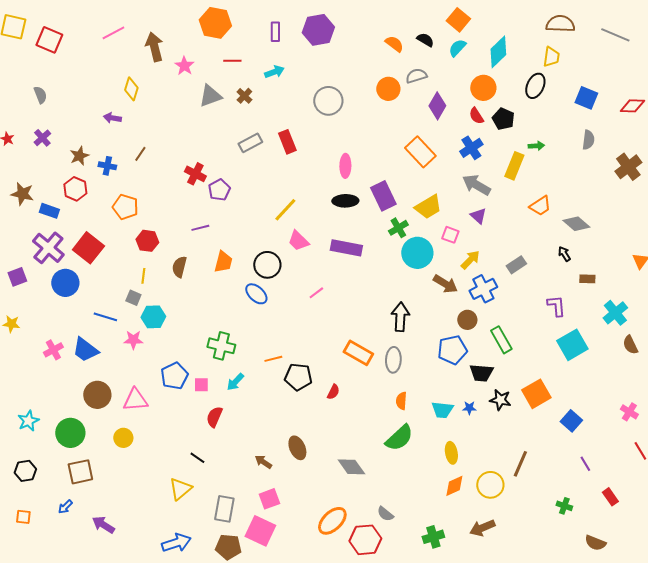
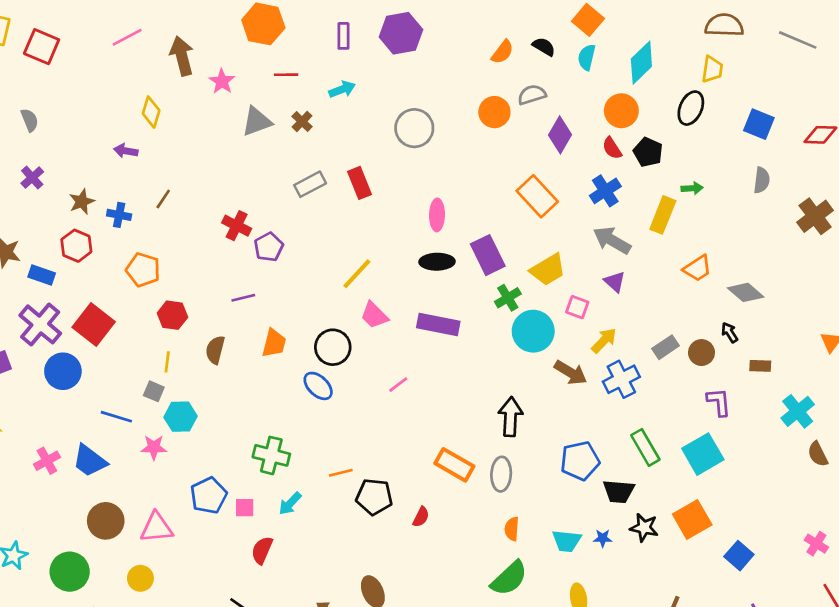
orange semicircle: (394, 44) -> (502, 52), turned 90
cyan semicircle: (457, 48) -> (587, 57), turned -30
brown circle: (467, 320) -> (702, 353), moved
cyan square: (572, 345) -> (703, 454), moved

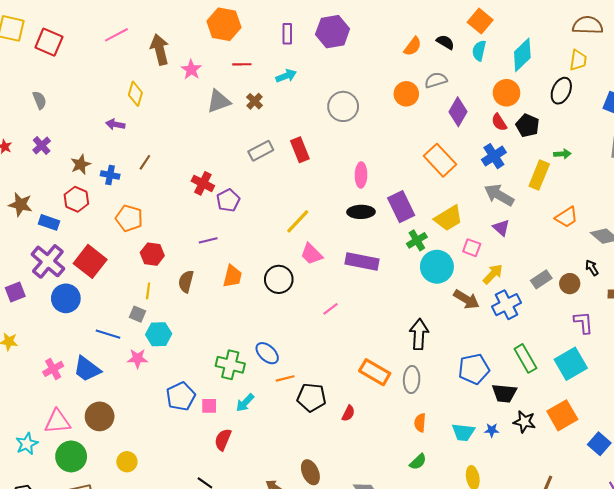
blue ellipse: (318, 386) -> (267, 353), moved
pink triangle: (156, 528) -> (57, 422), moved
green semicircle: (509, 578) -> (418, 462), size x0.6

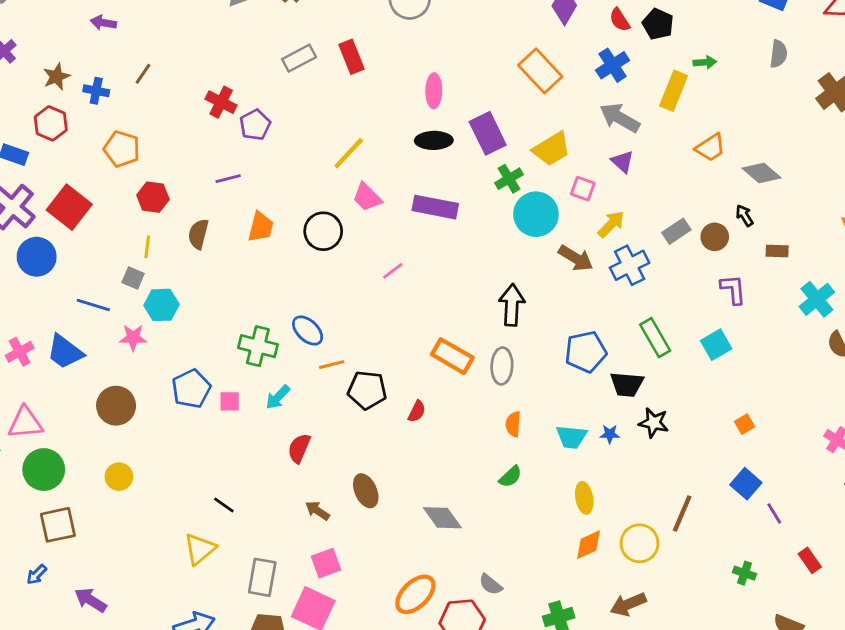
cyan square: (571, 364) -> (716, 345), size x0.7
orange square: (562, 415) -> (744, 424), moved, size x0.5
brown circle: (100, 416) -> (116, 406), moved
red semicircle: (223, 440) -> (299, 448), moved
blue square: (599, 444) -> (746, 484), moved

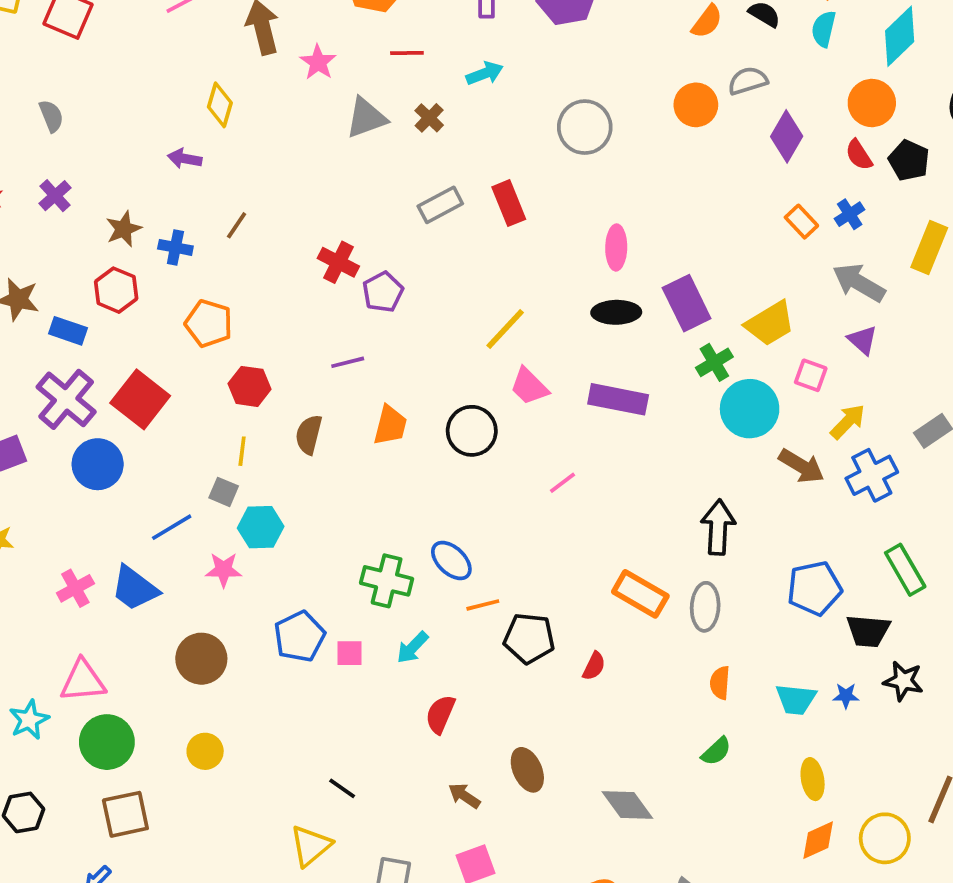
blue cross: (613, 65) -> (850, 214), size x0.7
orange rectangle: (540, 71) -> (801, 222), moved, size x0.6
blue line: (93, 305) -> (172, 527), turned -48

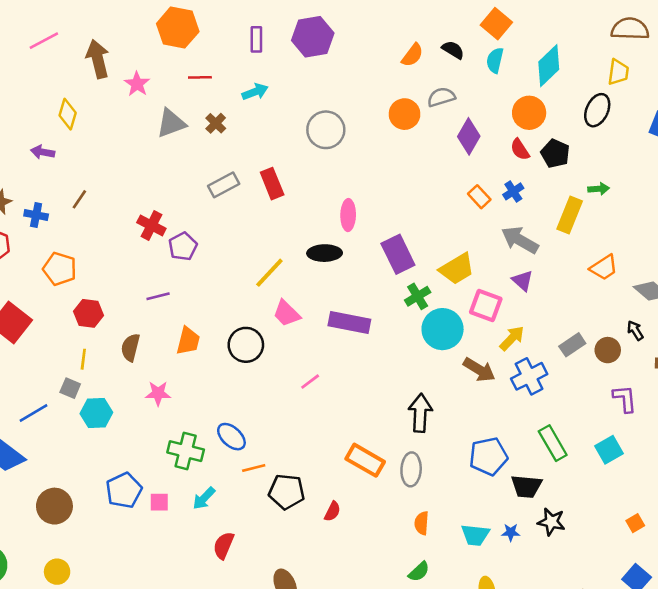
black ellipse: (616, 312) -> (325, 253), moved
pink square: (811, 375) -> (486, 305), size x1.4
pink star: (224, 570) -> (158, 393), moved

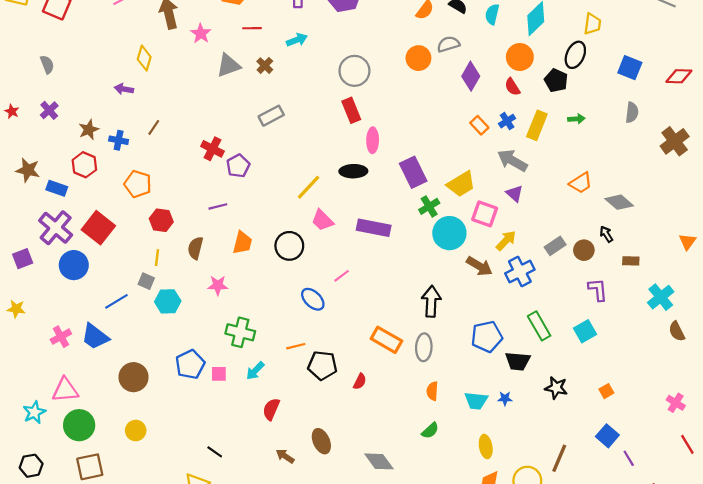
black pentagon: (555, 153) -> (556, 80), moved
red rectangle: (272, 184) -> (351, 110), moved
yellow rectangle: (570, 215) -> (537, 125), moved
blue ellipse: (231, 437) -> (313, 299), moved
black star: (551, 522) -> (556, 388), moved

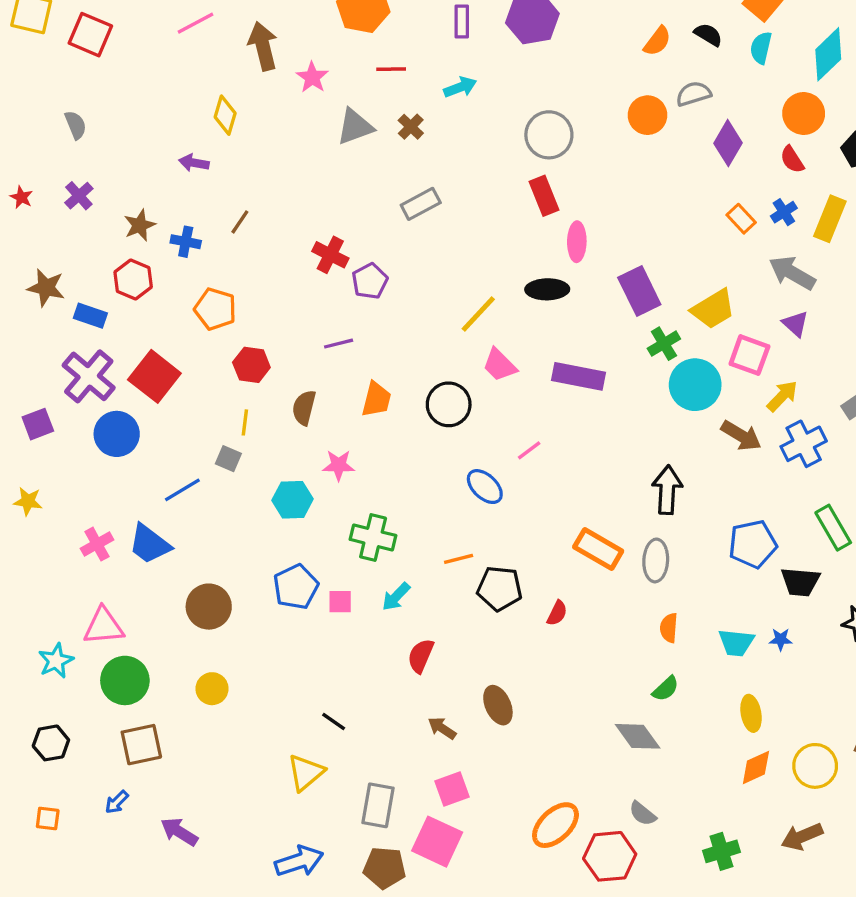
cyan hexagon: (168, 301) -> (293, 500), moved
gray diamond: (379, 461) -> (638, 736), moved

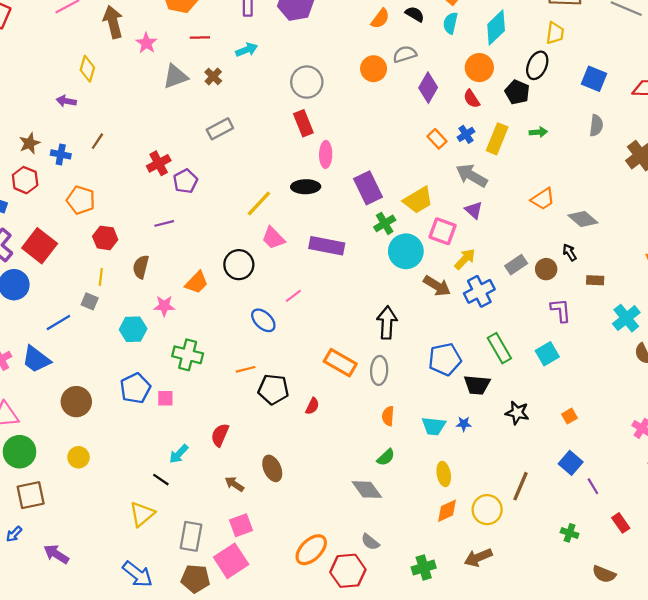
red cross: (330, 255) -> (159, 163), turned 35
orange trapezoid: (376, 399) -> (197, 282), moved, turned 30
cyan arrow: (396, 597) -> (179, 454), moved
pink square: (437, 842) -> (231, 561), turned 32
blue arrow: (299, 861) -> (138, 574), turned 56

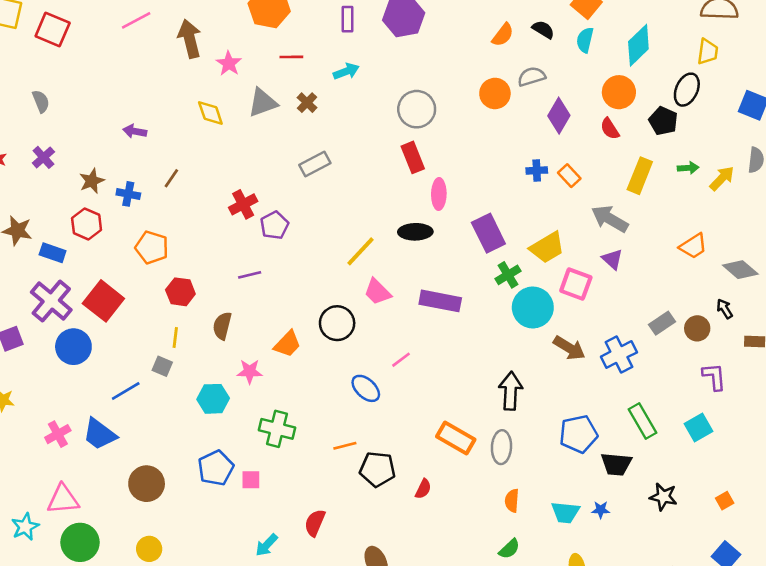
yellow diamond: (87, 69) -> (210, 113), moved, turned -35
blue cross: (466, 134) -> (537, 170), moved, turned 30
yellow arrow: (465, 259) -> (722, 178), moved

